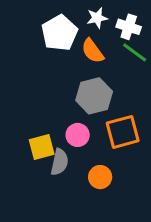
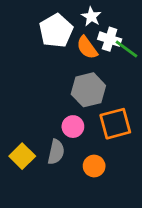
white star: (97, 18) -> (91, 17), turned -30
white cross: (129, 27) -> (110, 39), moved
yellow square: (42, 147) -> (22, 156), moved, turned -30

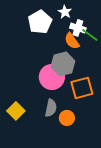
orange semicircle: (87, 48) -> (72, 41), moved
pink circle: (73, 127) -> (52, 77), moved, size x1.6
gray semicircle: (56, 152) -> (51, 108), moved

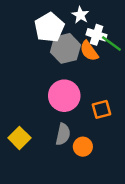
gray hexagon: (63, 64) -> (65, 48), moved
orange square: (82, 88) -> (101, 109), size x0.7

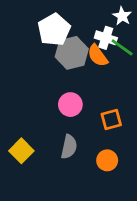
white star: (80, 15) -> (122, 16), moved
pink circle: (64, 96) -> (70, 105), size x0.7
orange circle: (83, 147) -> (107, 160), moved

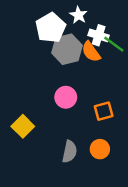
white star: (122, 16) -> (78, 15), moved
gray semicircle: (69, 147) -> (70, 152), moved
yellow square: (21, 151) -> (23, 126), moved

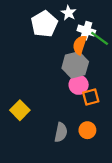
gray hexagon: (67, 49) -> (75, 65), moved
orange semicircle: (91, 52) -> (80, 45), turned 54
pink circle: (66, 97) -> (79, 85), moved

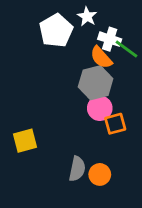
orange semicircle: (80, 45) -> (101, 57), turned -60
yellow square: (20, 110) -> (25, 141), turned 30
orange circle: (87, 130) -> (100, 174), moved

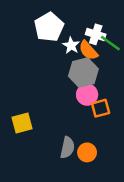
white star: (87, 17) -> (71, 45), moved

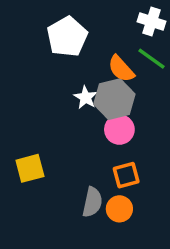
white cross: (96, 34) -> (151, 21), moved
white star: (71, 45) -> (86, 97), moved
orange square: (101, 108) -> (126, 175), moved

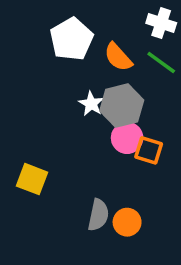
orange semicircle: (121, 69) -> (118, 57), moved
yellow square: (30, 168) -> (32, 179), turned 36
orange square: (126, 175) -> (149, 150), moved, turned 32

